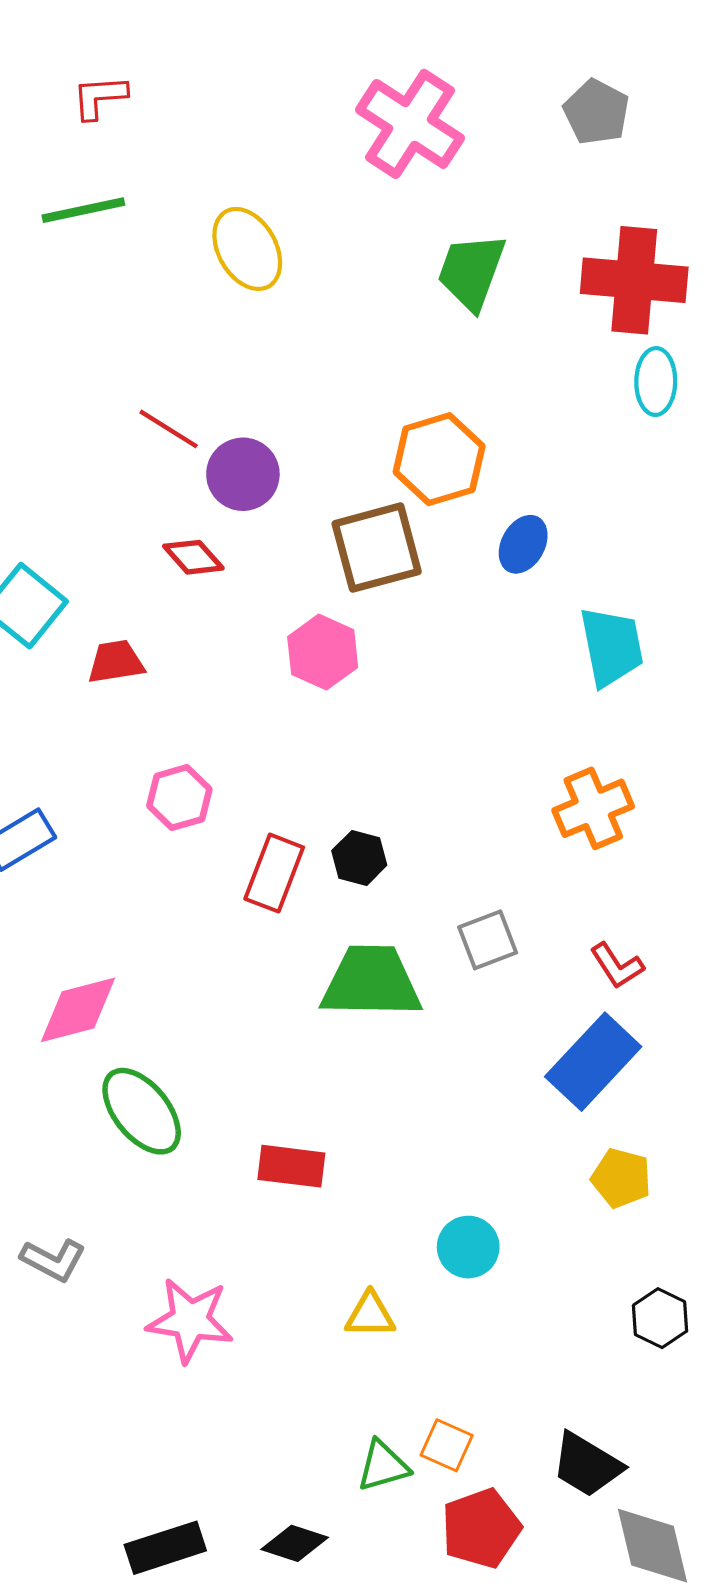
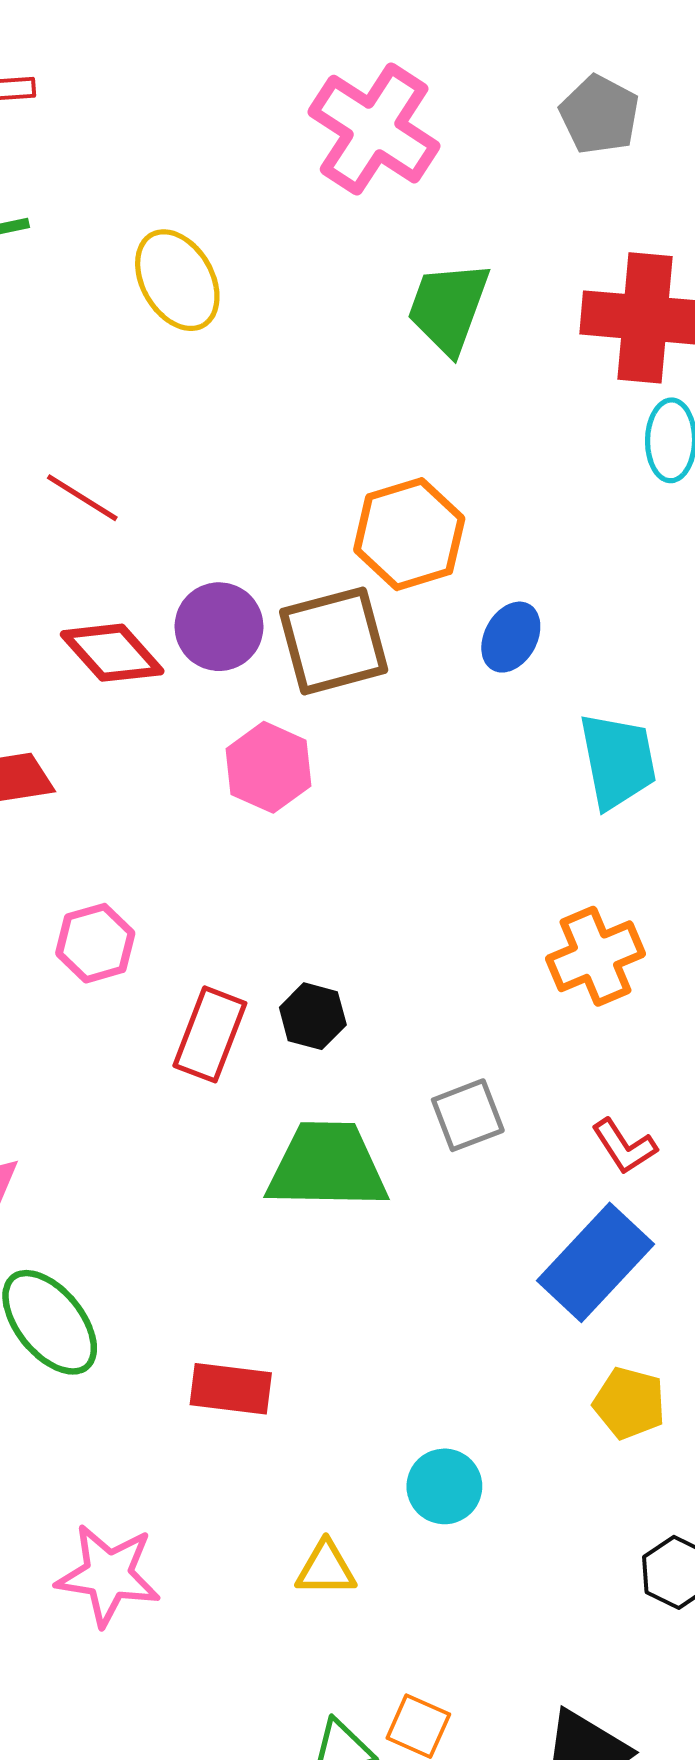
purple circle: (243, 474) -> (219, 627), moved
red diamond: (193, 557) -> (112, 653), size x1.4

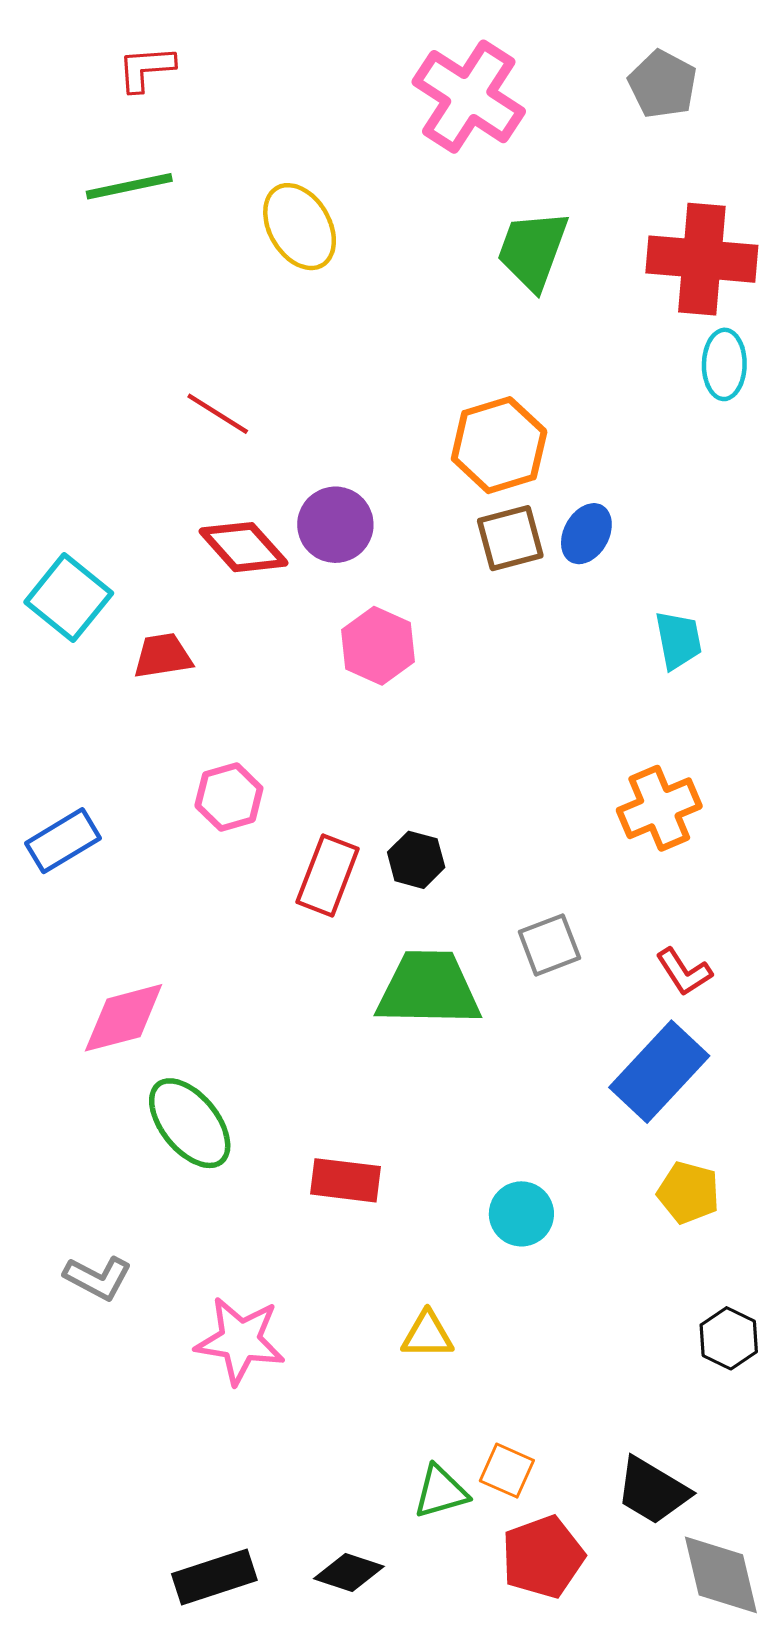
brown square: (334, 641) -> (510, 538), moved, size x0.7
cyan trapezoid: (618, 761) -> (678, 640), size x0.7
cyan circle: (444, 1486) -> (521, 1214), moved

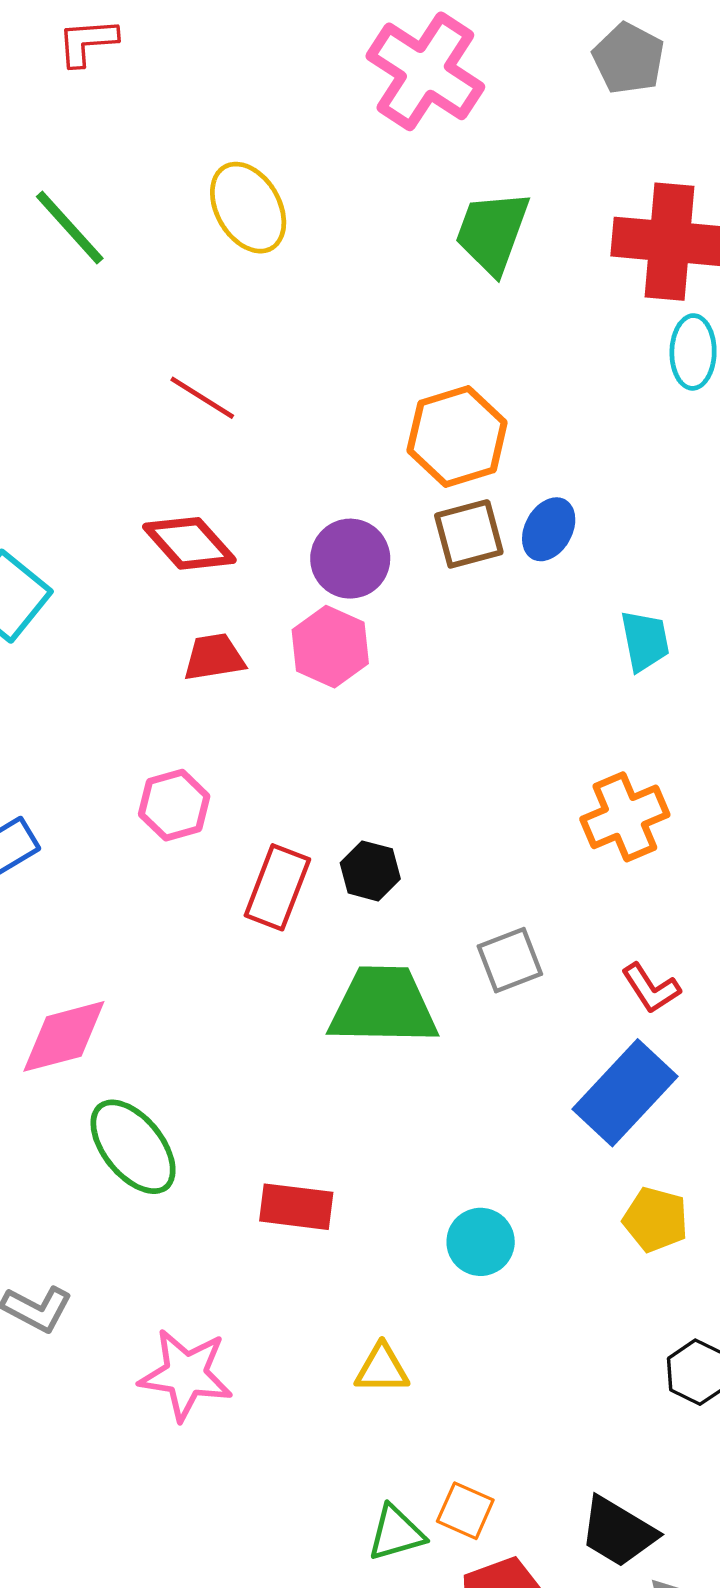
green line: (129, 186) -> (70, 228), moved, turned 60
red line: (218, 414) -> (202, 398), moved
purple circle: (335, 525) -> (350, 559), moved
red trapezoid: (163, 656) -> (214, 657), moved

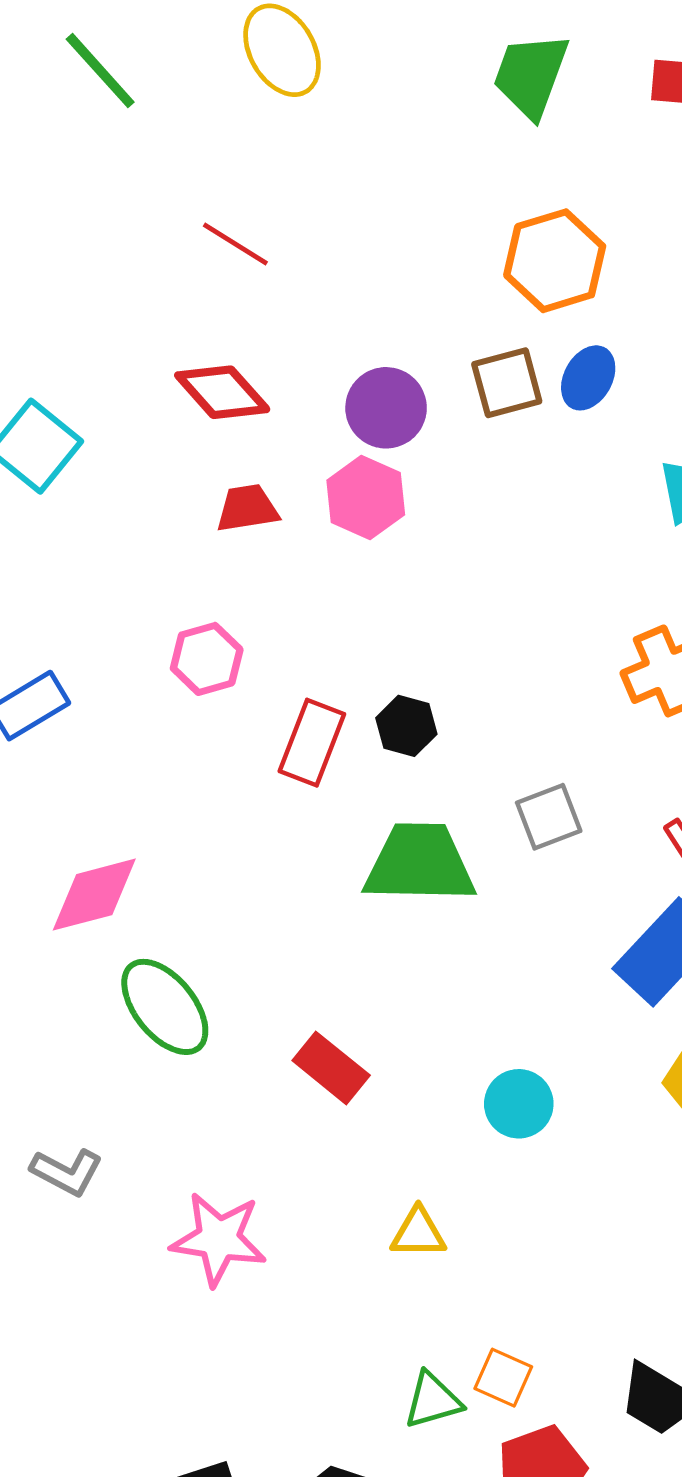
orange hexagon: (457, 437) -> (555, 261), moved
red rectangle: (296, 1207) -> (331, 1068), turned 32

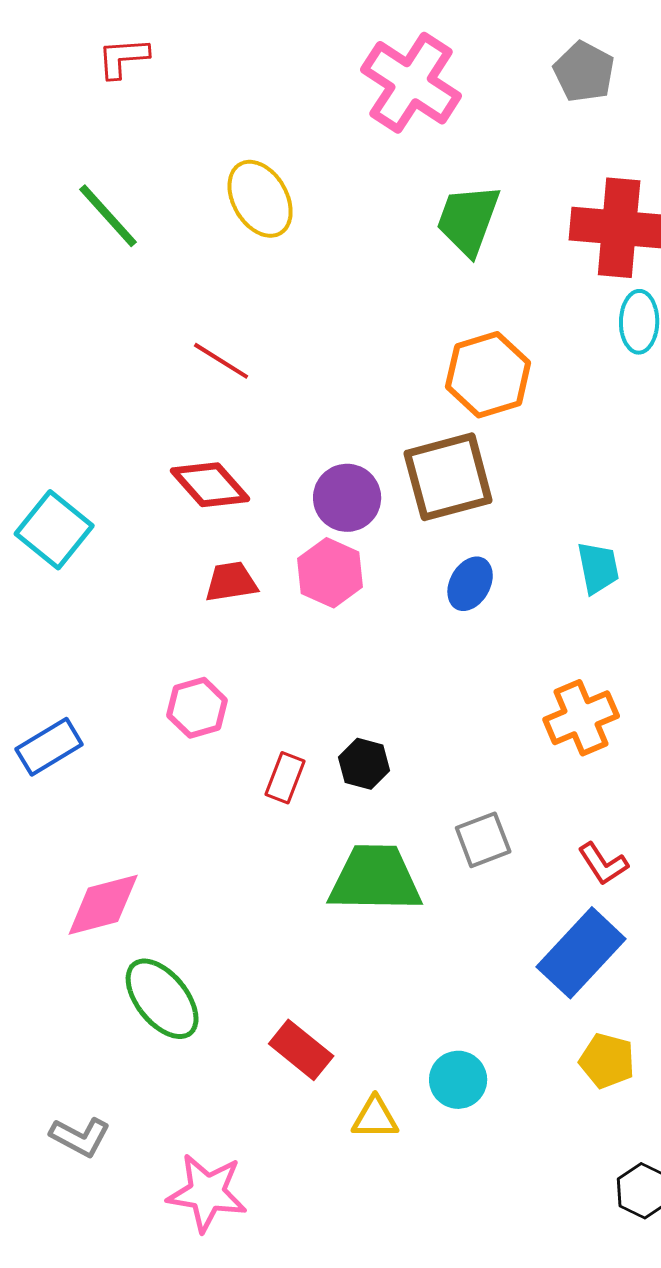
blue ellipse: (588, 378) -> (470, 584), moved
brown square: (507, 383) -> (448, 477), size x1.5
red rectangle: (312, 743) -> (285, 778), size x0.7
yellow triangle: (418, 1233) -> (375, 1118), moved

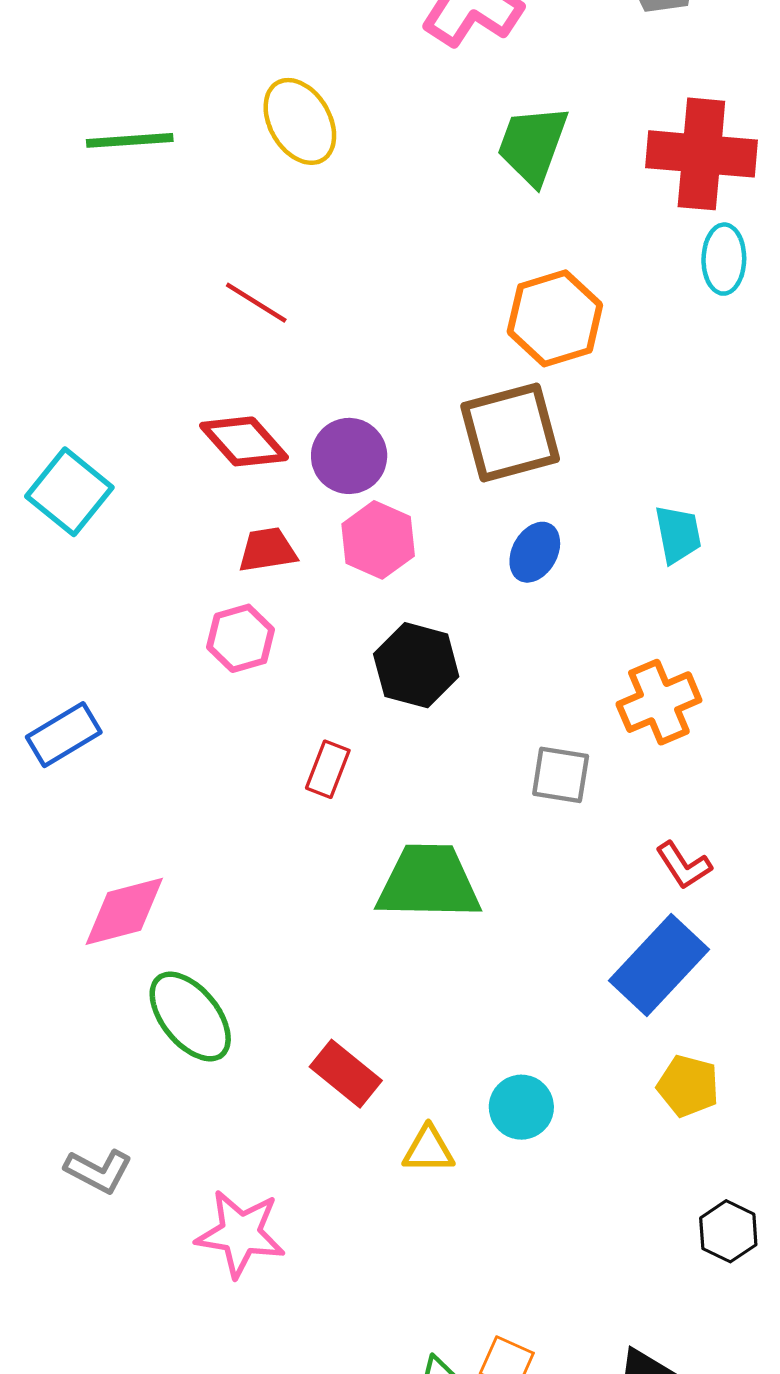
green line: (108, 216) -> (130, 140), turned -52
purple circle: (347, 498) -> (349, 456), moved
pink hexagon: (197, 708) -> (241, 638), moved
black hexagon: (364, 764) -> (416, 665), moved, size x1.5
gray square: (483, 840) -> (561, 775), moved, turned 30

